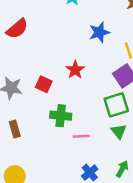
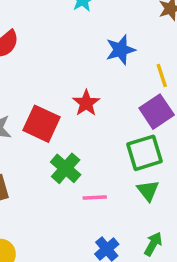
red square: (44, 84) -> (41, 124), size x1.5
green cross: (61, 116) -> (66, 168), turned 35

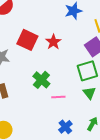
red square: (41, 124) -> (27, 40), moved

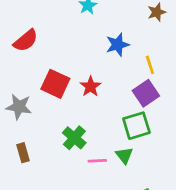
green triangle: (89, 93) -> (124, 155), moved

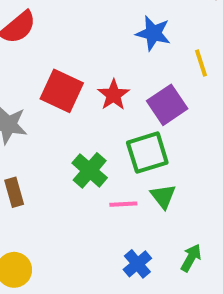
blue star: (118, 45) -> (153, 33), turned 30
purple square: (146, 93) -> (167, 105), moved
green square: (136, 126) -> (147, 153), moved

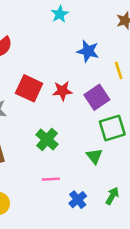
red star: (113, 95) -> (62, 91), turned 30
green square: (147, 153) -> (112, 128), moved
pink line: (123, 204) -> (51, 179), moved

